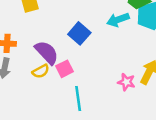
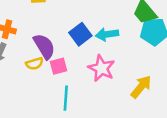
cyan arrow: (118, 20) -> (107, 34), moved
pink star: (126, 82) -> (101, 68), moved, size x1.5

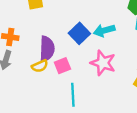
purple semicircle: (44, 46) -> (47, 49), turned 40

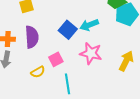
purple semicircle: (47, 49) -> (32, 37), moved
yellow semicircle: (40, 66) -> (38, 72), moved

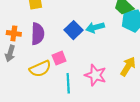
pink star: (91, 53) -> (95, 75), moved
yellow semicircle: (38, 72) -> (40, 69), size x1.5

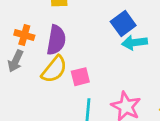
blue square: (74, 30) -> (123, 24), moved
yellow semicircle: (40, 69) -> (54, 69), moved, turned -35

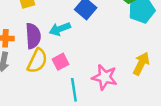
cyan arrow: (134, 43) -> (60, 29), moved

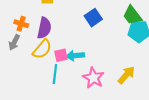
cyan arrow: (60, 29) -> (75, 56), moved
cyan line: (74, 90) -> (55, 74), moved

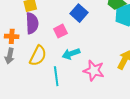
purple semicircle: (44, 28) -> (32, 23), moved
pink square: (61, 55) -> (60, 31), moved

